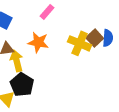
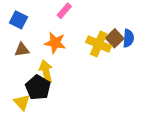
yellow arrow: (17, 61) -> (46, 71), moved

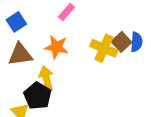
blue square: (18, 20) -> (16, 22), turned 30
brown triangle: (22, 50) -> (20, 54), size x1.5

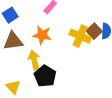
black pentagon: (38, 96) -> (45, 76), moved

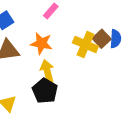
yellow arrow: (34, 60) -> (47, 71), moved

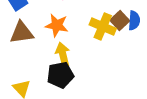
black pentagon: (45, 91) -> (60, 75), turned 30

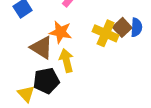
brown triangle: (22, 33) -> (42, 48), moved, turned 40
black pentagon: (60, 75) -> (46, 81), moved

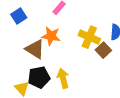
brown square: (122, 27) -> (103, 50), moved
yellow arrow: (66, 61) -> (63, 78), moved

